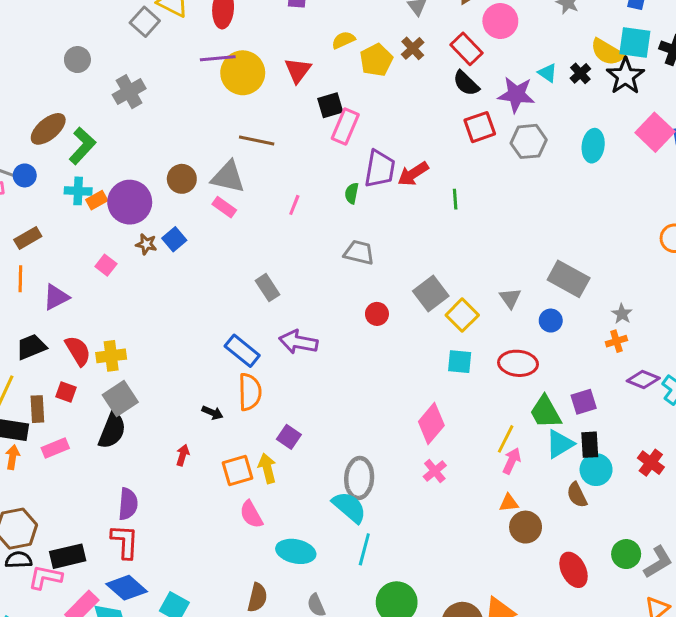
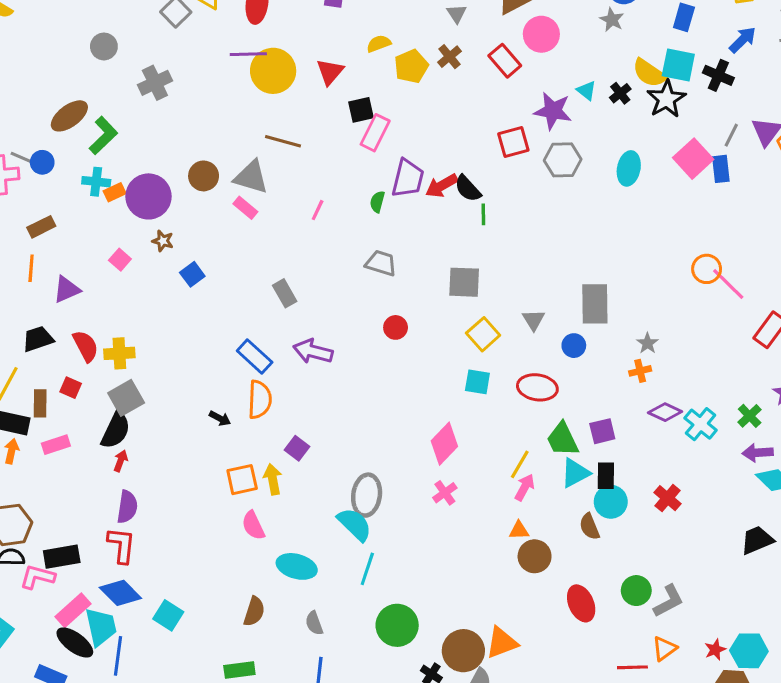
black semicircle: (466, 83) -> (468, 189), moved
blue square: (174, 239) -> (192, 274), moved
gray rectangle: (569, 279) -> (595, 304), turned 57
gray square: (431, 294) -> (464, 282), moved, turned 36
red arrow: (183, 455) -> (121, 461), moved

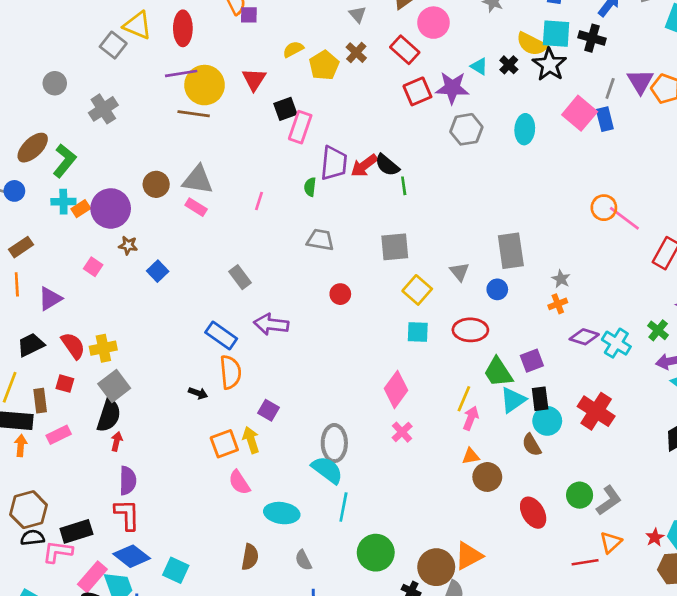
brown line: (283, 141) -> (194, 114), moved
red square: (513, 142) -> (417, 91), moved
red cross: (668, 498) -> (596, 411), size x1.5

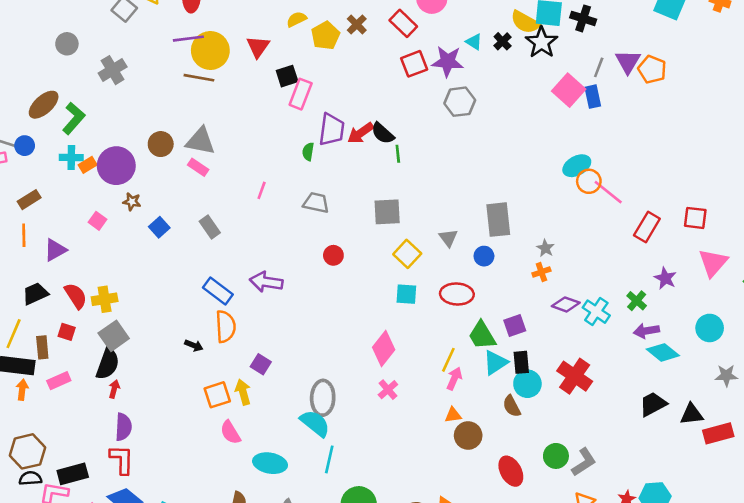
cyan ellipse: (525, 129) -> (577, 166), moved, turned 56
pink line: (259, 201) -> (262, 190), moved
gray rectangle: (240, 277) -> (210, 227), moved

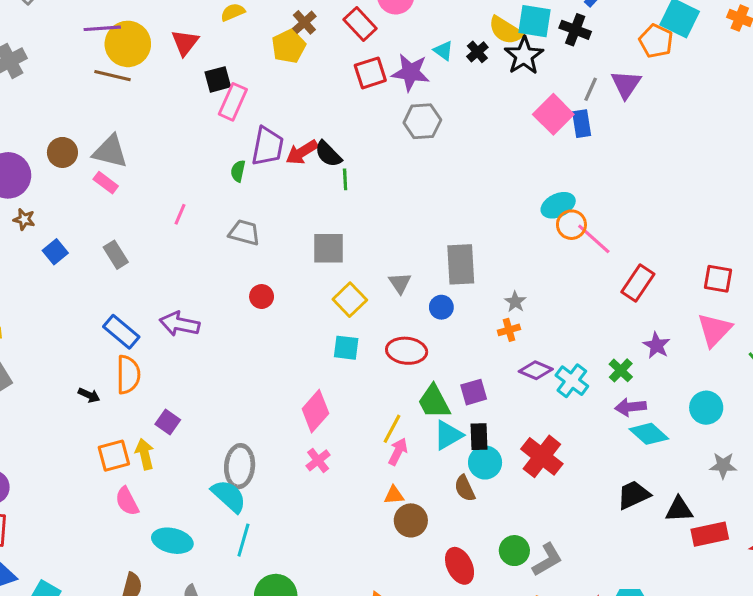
yellow pentagon: (326, 36) -> (289, 46), moved
orange pentagon: (652, 69) -> (656, 41), moved
red square: (695, 218) -> (718, 279), moved

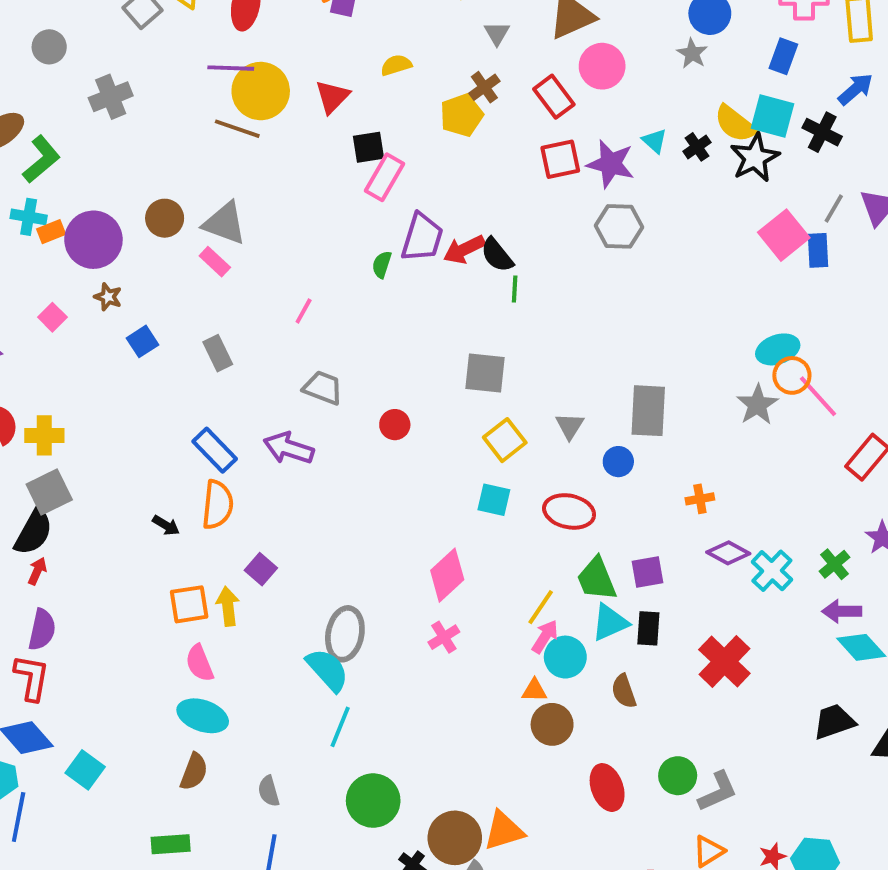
gray trapezoid: (244, 233) -> (323, 388), moved
gray star: (515, 302) -> (757, 405), moved, size x1.5
cyan circle: (485, 462) -> (565, 657), moved
cyan ellipse: (172, 541) -> (203, 716), moved

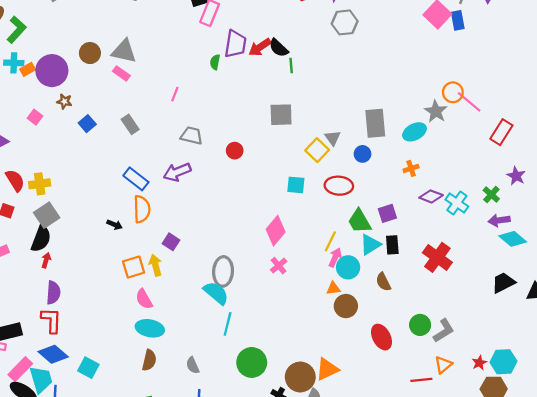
cyan ellipse: (778, 349) -> (414, 132), moved
yellow square: (505, 440) -> (317, 150), moved
purple arrow: (289, 448) -> (177, 172), turned -32

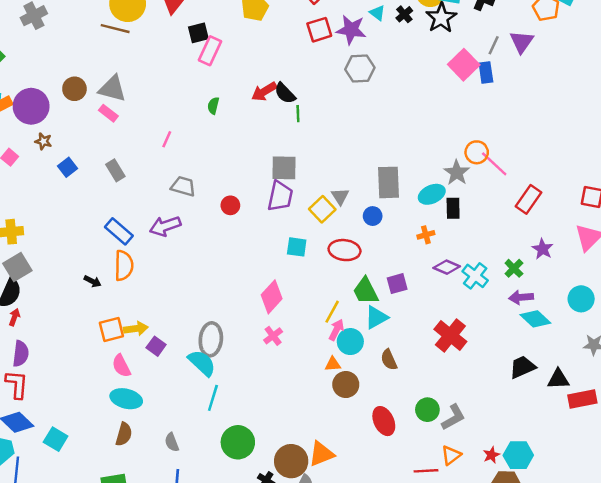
purple trapezoid: (235, 44) -> (280, 196), moved
purple square: (171, 242) -> (156, 346), moved
black rectangle: (392, 245) -> (453, 208), moved
yellow arrow: (155, 265) -> (136, 329), turned 95

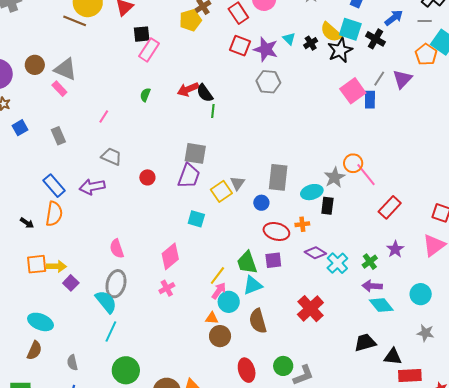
red square: (319, 30) -> (240, 46), turned 30
red ellipse: (345, 250) -> (276, 231), moved
brown semicircle: (389, 360) -> (258, 321), size x1.4
pink semicircle: (121, 366) -> (117, 249), moved

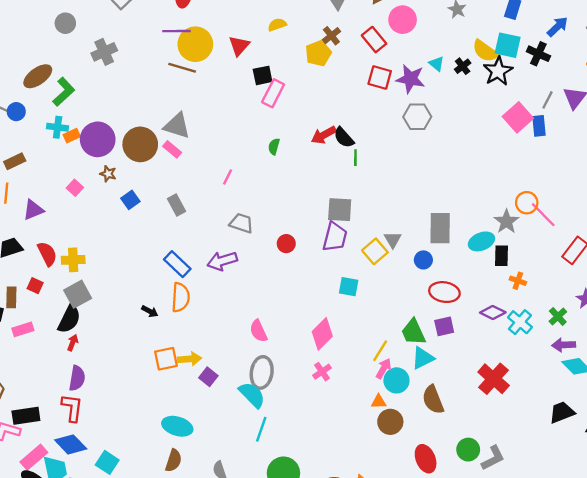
brown circle: (35, 65) -> (140, 144), moved, size x1.5
orange cross: (302, 224) -> (518, 281), moved, turned 32

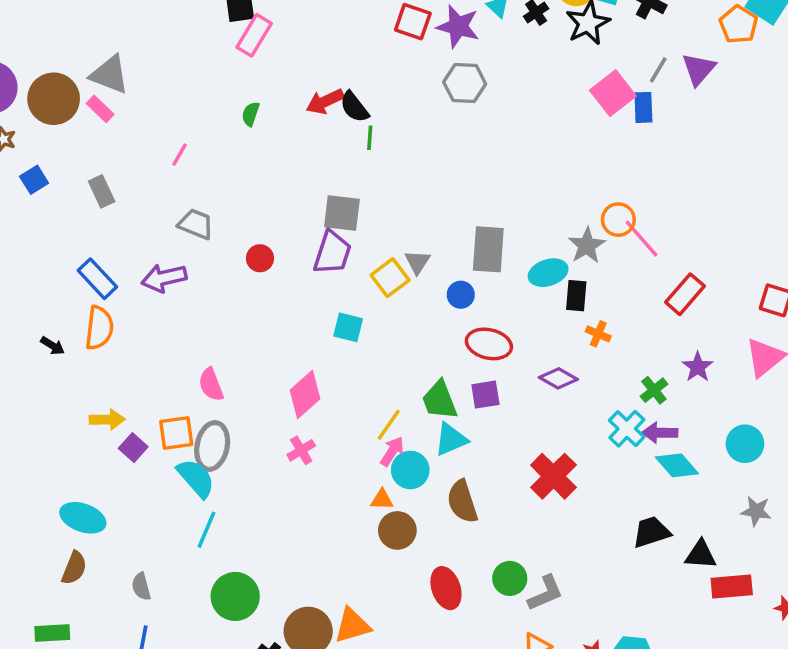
cyan cross: (520, 322) -> (627, 429), moved
orange square: (166, 359) -> (176, 433), moved

